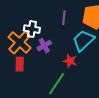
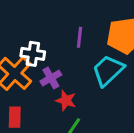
red star: (70, 61) -> (66, 101), moved
red rectangle: (20, 64) -> (15, 117), moved

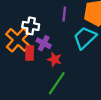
purple cross: (51, 78) -> (44, 43), turned -32
red rectangle: (15, 117) -> (30, 53), moved

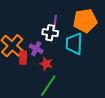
white cross: (31, 26) -> (50, 33), moved
cyan trapezoid: (85, 38) -> (74, 44), turned -45

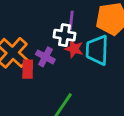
red star: (46, 64) -> (74, 49), moved

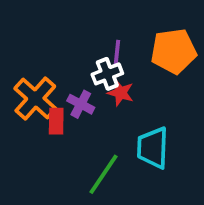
white cross: (64, 35) -> (107, 74), turned -30
cyan trapezoid: (97, 50) -> (153, 148), moved

